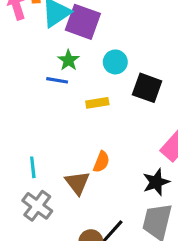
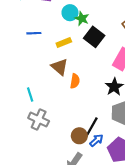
green star: (68, 60) -> (82, 19), moved
black square: (147, 88) -> (94, 37), moved, turned 30
brown triangle: (77, 183) -> (60, 67), moved

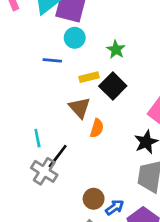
cyan circle: (70, 13) -> (75, 38), moved
black square: (94, 37) -> (113, 86), moved
black line: (92, 127) -> (58, 156), moved

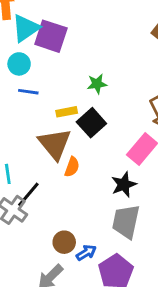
cyan circle: (75, 38) -> (19, 64), moved
green star: (116, 49) -> (97, 84), turned 30
brown triangle: (80, 108) -> (55, 144), size x1.4

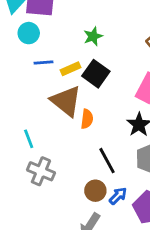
cyan circle: (19, 64) -> (29, 33), moved
blue line: (28, 92) -> (44, 63), moved
black line: (28, 194) -> (107, 161), moved, turned -56

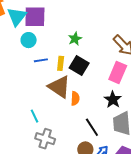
yellow rectangle: (70, 69) -> (61, 63), turned -56

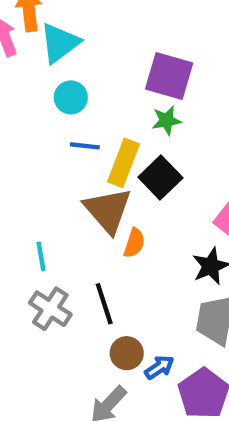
purple square: (35, 17) -> (169, 76), moved
yellow rectangle: (61, 63) -> (124, 163), size x1.5
black line: (92, 127) -> (104, 304), moved

